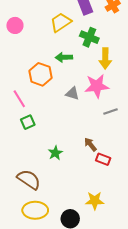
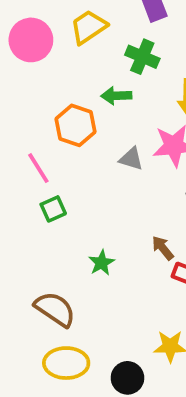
yellow trapezoid: (61, 22) -> (88, 27), moved
pink circle: (15, 25) -> (31, 40), size x1.5
green cross: (89, 37) -> (142, 57), moved

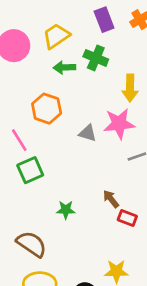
green arrow: (116, 96) -> (64, 68), moved
green square: (53, 209) -> (30, 170), size x1.4
green star: (101, 263) -> (66, 210), turned 30

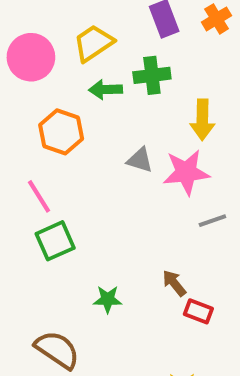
green cross: (96, 58) -> (152, 75), turned -30
orange hexagon: (47, 109) -> (61, 132), moved
gray triangle: (88, 133) -> (140, 160), moved

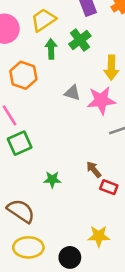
green cross: (152, 75) -> (80, 40), turned -30
green arrow: (106, 90) -> (51, 49), turned 90

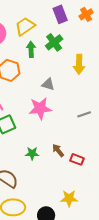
pink star: (101, 100) -> (40, 108), moved
brown arrow: (94, 169) -> (58, 150), moved

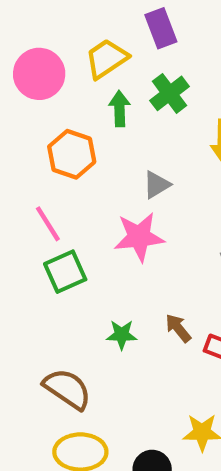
purple rectangle: (60, 14) -> (161, 28), moved
gray triangle: (48, 84) -> (156, 185), turned -48

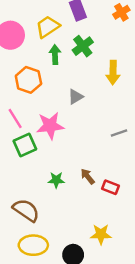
pink star: (139, 237) -> (50, 126), moved

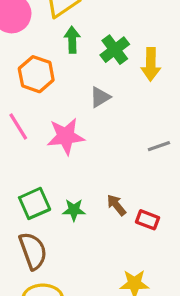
green cross: (83, 46) -> (115, 50), moved
green square: (25, 145) -> (35, 203), moved
brown semicircle: (26, 210) -> (33, 251), turned 36

